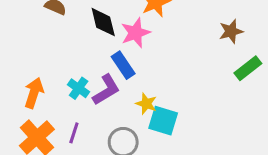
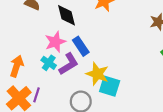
pink star: (135, 33) -> (55, 42), moved
yellow star: (146, 104) -> (97, 74), size x1.5
purple line: (74, 133) -> (37, 95), moved

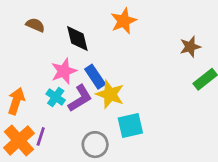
yellow star: (97, 74) -> (110, 94), moved
cyan square: (110, 86) -> (130, 126), turned -30

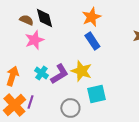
black diamond: (77, 39) -> (44, 18), moved
pink star: (64, 71) -> (34, 40), moved
blue rectangle: (95, 77) -> (92, 41), moved

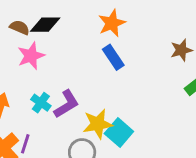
black diamond: (44, 18) -> (45, 25), turned -75
yellow star: (81, 71) -> (98, 124), moved, turned -30
cyan square: (96, 94) -> (119, 132), turned -36

